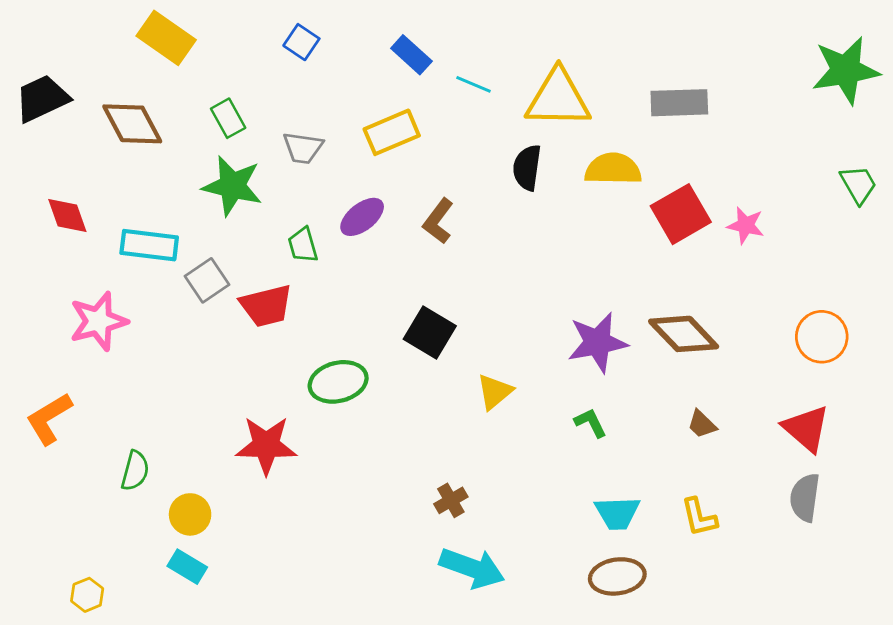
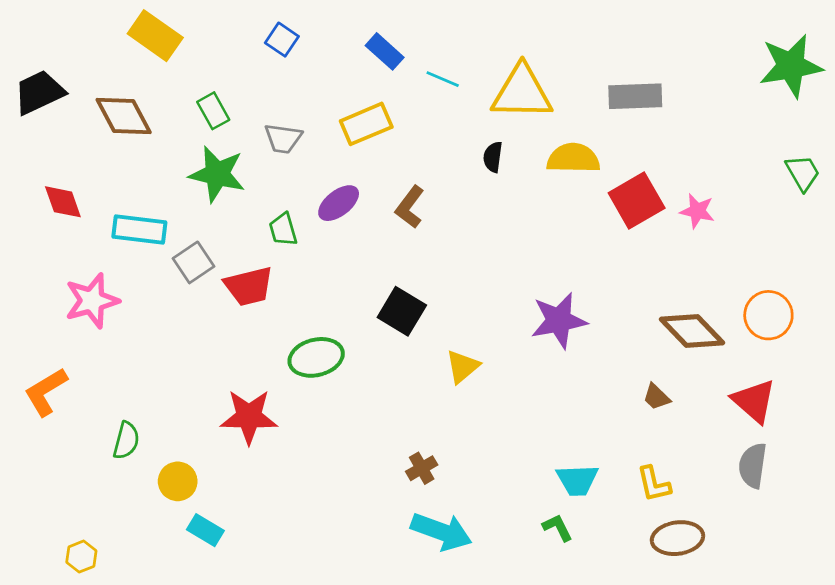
black semicircle: (527, 168) -> (493, 157), size x0.7
brown diamond: (684, 334) -> (692, 331), moved
green L-shape: (591, 423) -> (557, 528), moved
cyan rectangle: (187, 567) -> (205, 530), moved
brown ellipse: (617, 576) -> (677, 538), moved

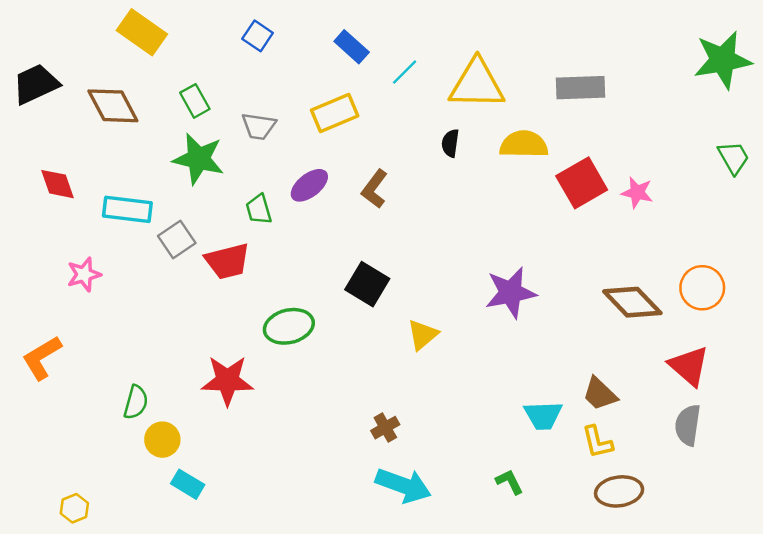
cyan line: (443, 79) -> (405, 72), turned -68
pink star: (92, 301) -> (84, 274), size x0.7
brown trapezoid: (656, 397) -> (600, 394), moved, size x1.4
green semicircle: (126, 440) -> (136, 402), moved
cyan trapezoid: (577, 480) -> (543, 415), moved

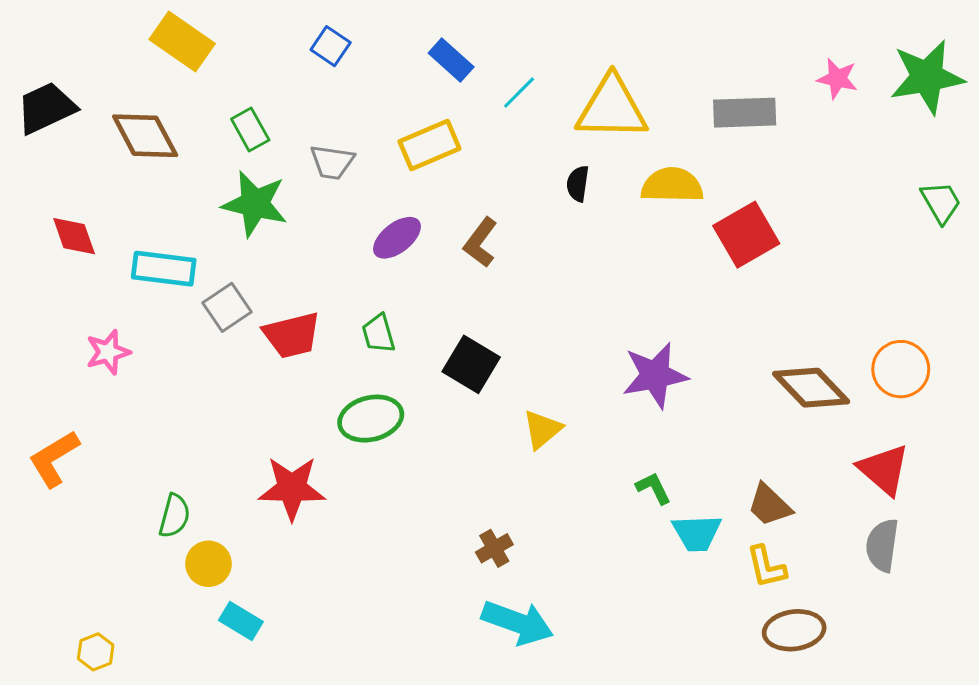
pink star: (637, 193) -> (837, 79), moved
green trapezoid: (259, 209) -> (378, 334), moved
green L-shape: (509, 482) -> (654, 488), moved

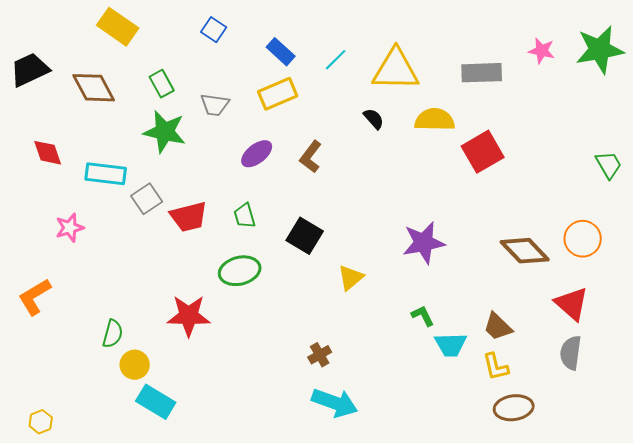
blue rectangle: (451, 60) -> (281, 52), moved
black semicircle: (578, 184) -> (374, 119), turned 130
green trapezoid: (941, 202) -> (609, 165), moved
cyan rectangle: (241, 621) -> (156, 402), size x1.4
yellow hexagon: (96, 652) -> (41, 422), moved

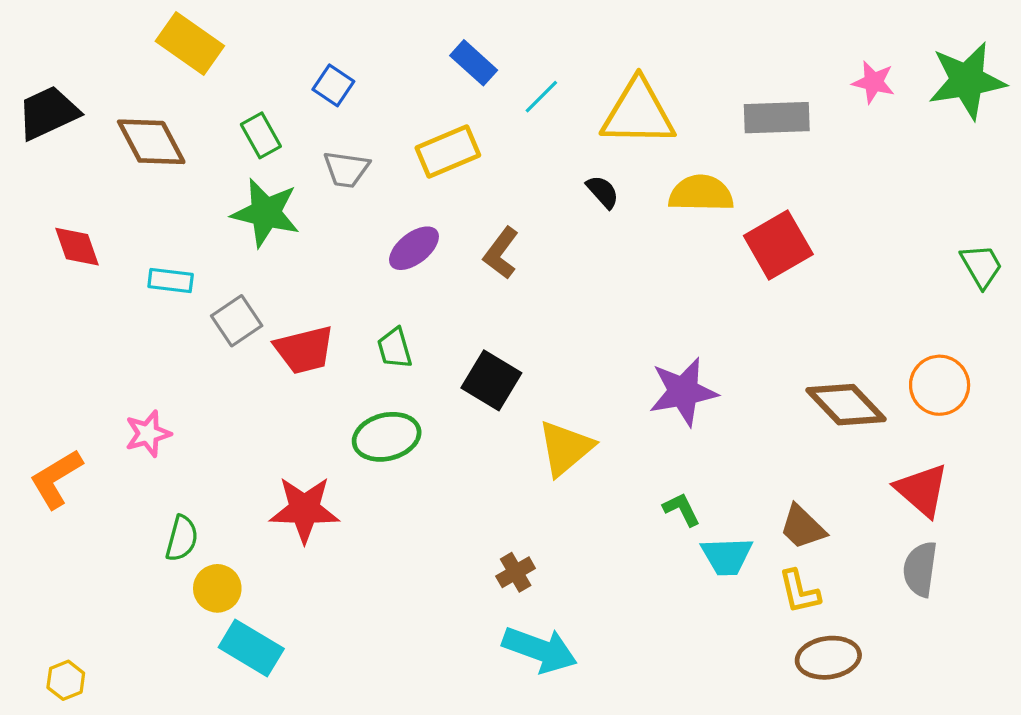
blue square: (214, 30) -> (333, 85), moved
blue rectangle: (281, 52) -> (474, 63), moved
cyan rectangle: (106, 174) -> (171, 280), size x0.7
pink star: (70, 228) -> (148, 434), moved
yellow triangle: (351, 278) -> (566, 448), size x1.4

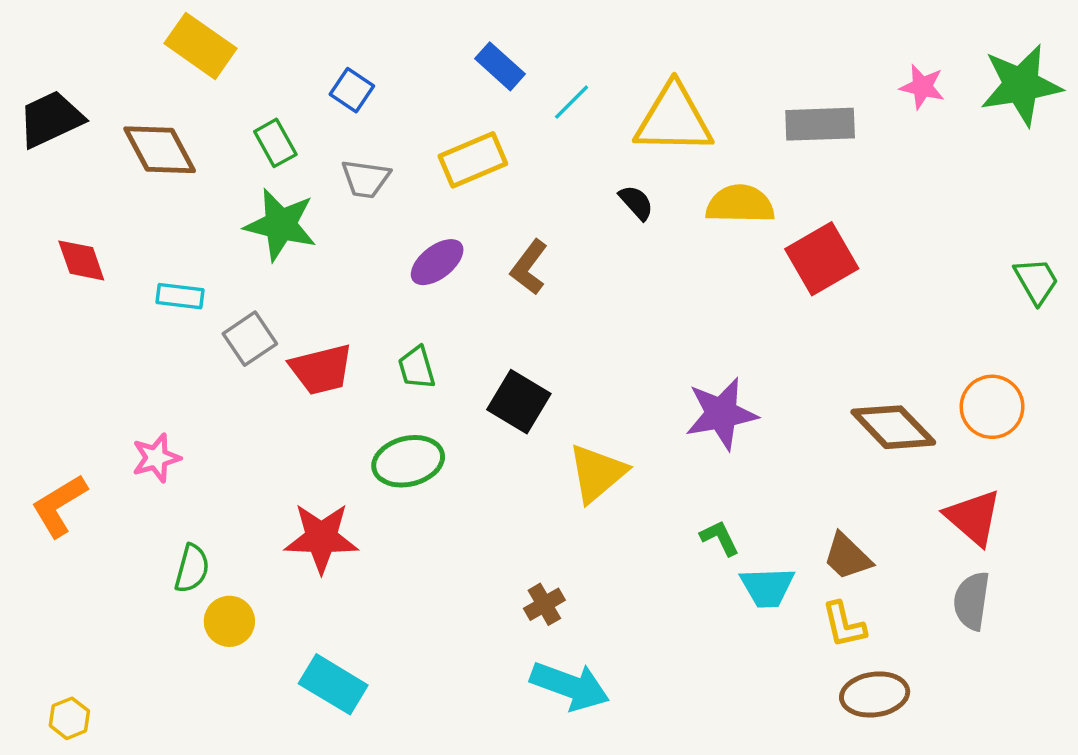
cyan rectangle: (251, 648) -> (333, 684), moved

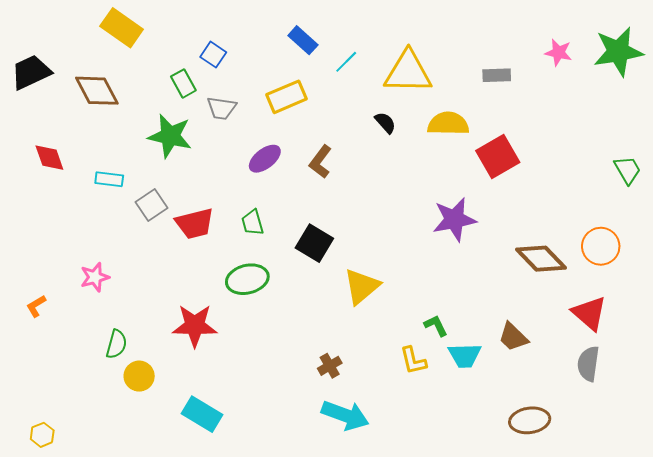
gray rectangle: (820, 124) -> (497, 75), size x0.7
green rectangle: (275, 143) -> (183, 83), moved
purple star: (721, 414) -> (454, 219), moved
orange L-shape: (59, 506) -> (36, 306), size x0.6
yellow L-shape: (844, 625) -> (413, 361), moved

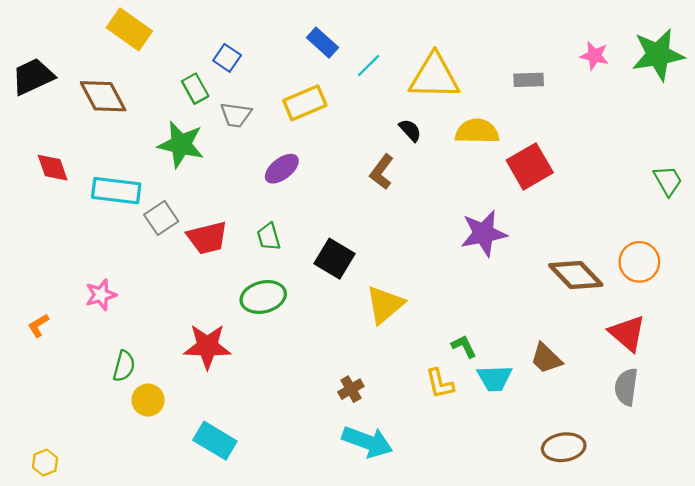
brown L-shape: (320, 162) -> (382, 172), moved
cyan rectangle: (109, 179) -> (116, 191), size x1.6

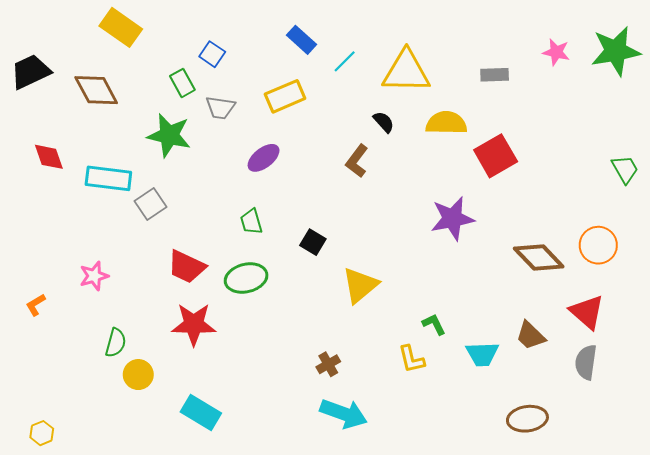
red trapezoid: (207, 238) -> (187, 267), moved, turned 39
black square: (334, 259) -> (313, 242), size x0.7
brown trapezoid: (546, 358) -> (530, 336), moved
cyan trapezoid: (495, 378) -> (482, 354), moved

